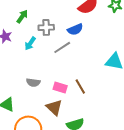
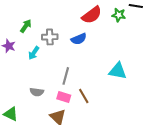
gray line: (62, 47) -> (66, 76), moved, turned -42

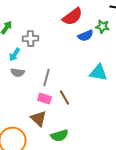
green star: (119, 15) -> (102, 27), moved
blue semicircle: (79, 39) -> (86, 36), moved
gray semicircle: (37, 92) -> (18, 73), moved

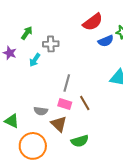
gray semicircle: (18, 73) -> (41, 111), moved

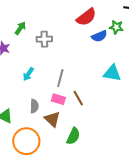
cyan arrow: (35, 60) -> (28, 74), moved
gray semicircle: (41, 111) -> (34, 106), turned -96
green semicircle: (80, 141) -> (73, 136), turned -48

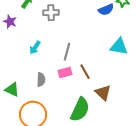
pink rectangle: (58, 99) -> (65, 73), turned -32
brown triangle: (52, 119) -> (103, 93), moved
green semicircle: (73, 136) -> (80, 110), size x1.4

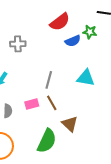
gray line: (67, 52) -> (49, 80), moved

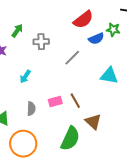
gray line: (49, 80) -> (72, 58), moved, turned 30

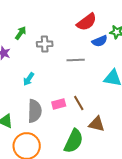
gray line: (72, 58) -> (76, 60), turned 42
gray semicircle: (31, 109) -> (35, 111), size x1.6
brown triangle: (93, 122) -> (97, 124), turned -30

